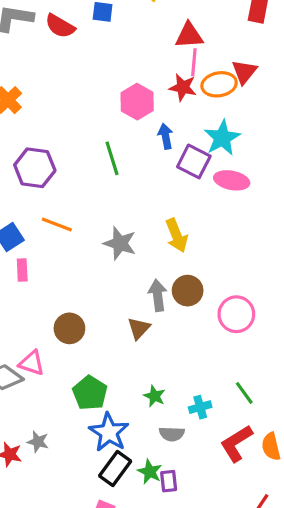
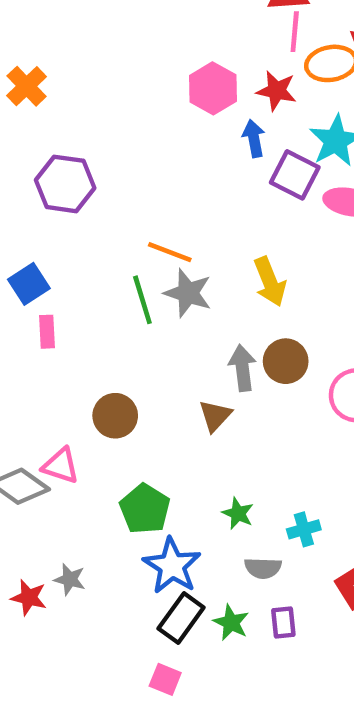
red star: (183, 87) -> (277, 91), moved
green line: (112, 158) -> (142, 300), moved
orange line: (57, 224) -> (170, 252), moved
purple rectangle: (169, 481) -> (283, 623), moved

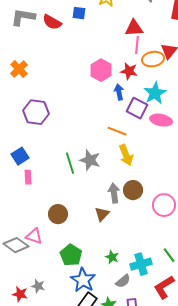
orange line: (170, 252) -> (117, 131), moved
cyan cross: (304, 529) -> (141, 264), size x1.5
gray semicircle: (263, 568) -> (123, 281), turned -42

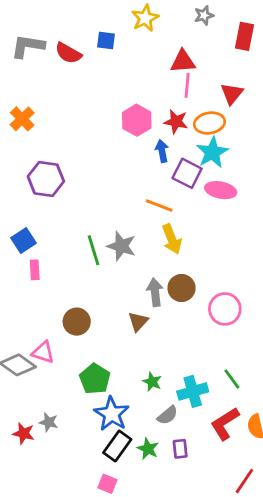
orange ellipse: (153, 59) -> (209, 123), moved

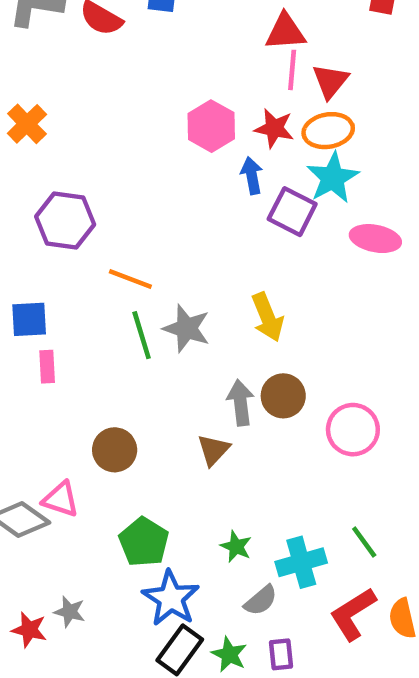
red triangle: (232, 94) -> (330, 81), moved
pink ellipse: (221, 190) -> (375, 239), moved
orange line: (159, 206) -> (130, 279), moved
blue square: (24, 240) -> (29, 319), turned 30

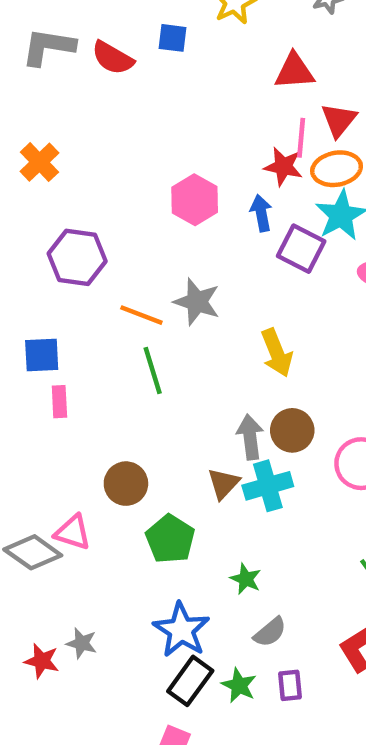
pink line: (292, 70) -> (301, 138), moved
pink hexagon: (211, 126) -> (195, 200), moved
gray star: (187, 328) -> (197, 302), moved
green pentagon: (144, 542) -> (170, 539), moved
cyan cross: (301, 562) -> (268, 486), moved

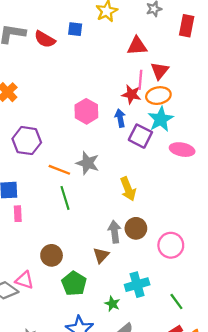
cyan cross: (268, 486) -> (137, 285), moved

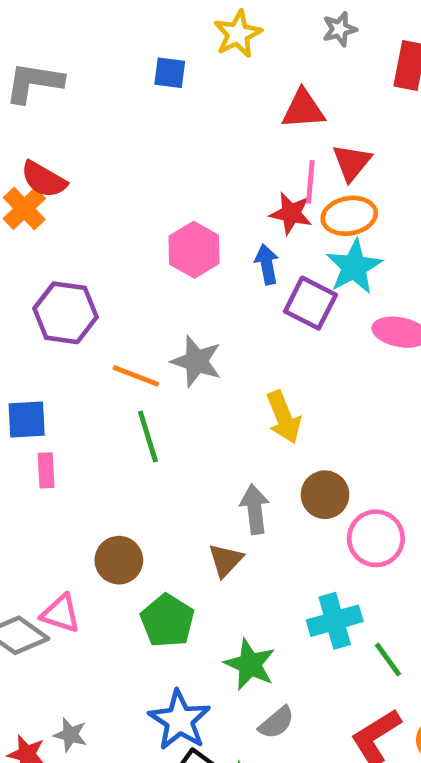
red semicircle: (45, 39) -> (44, 179), moved
brown circle: (136, 228) -> (325, 495), moved
cyan cross: (137, 285) -> (335, 621), moved
green star: (112, 304) -> (250, 664), size x1.5

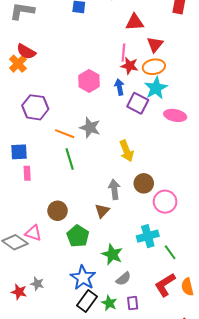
pink line: (310, 182) -> (123, 53), moved

